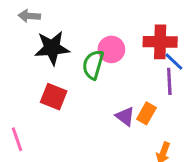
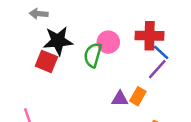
purple line: (169, 81) -> (157, 69), turned 45
red square: (54, 97) -> (46, 61), moved
purple triangle: (125, 116) -> (120, 99), turned -36

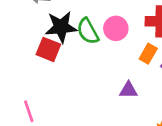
green semicircle: (93, 55) -> (88, 31), moved, turned -45
orange rectangle: (138, 96) -> (148, 54), moved

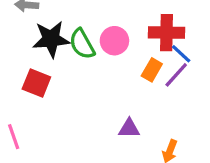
red square: (48, 49) -> (36, 83), moved
purple triangle: (128, 90) -> (129, 128), moved

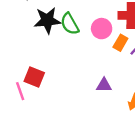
pink circle: (114, 41) -> (102, 29), moved
red square: (36, 83) -> (34, 77), moved

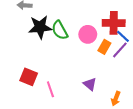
purple triangle: (104, 85) -> (90, 84), turned 40
pink line: (20, 91) -> (50, 89), moved

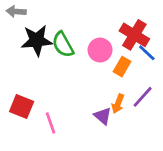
red cross: (114, 23) -> (134, 35), turned 30
purple line: (120, 50) -> (143, 97), moved
orange arrow: (116, 99) -> (118, 104), moved

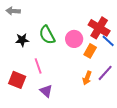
black star: (37, 40) -> (22, 40), moved, size x0.6
purple triangle: (103, 116) -> (46, 91), moved
pink line: (50, 123) -> (38, 66), moved

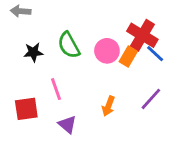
orange rectangle: (90, 51) -> (128, 56), moved
orange arrow: (87, 78) -> (108, 106), moved
red square: (17, 80) -> (26, 109), turned -30

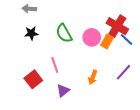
black star: (33, 52) -> (31, 33), moved
red square: (26, 109) -> (33, 79), turned -30
purple triangle: (67, 124) -> (63, 91), turned 40

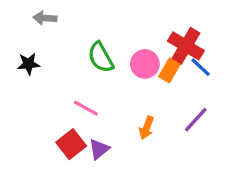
black star: (31, 33) -> (29, 64), moved
pink line: (55, 65) -> (86, 108), turned -42
red square: (33, 79) -> (71, 144), moved

